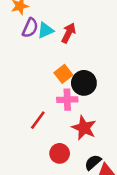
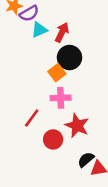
purple semicircle: (30, 28) -> (29, 13), moved, turned 36
black circle: (84, 83) -> (69, 58), moved
red circle: (60, 153) -> (53, 139), moved

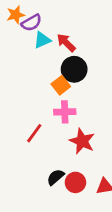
red arrow: (62, 32) -> (66, 43), turned -72
red circle: (53, 139) -> (75, 182), moved
black semicircle: (86, 160) -> (55, 177), moved

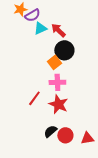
red star: (82, 141) -> (58, 104), moved

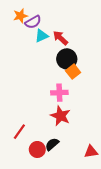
orange square: (54, 62) -> (73, 72), moved
red line: (34, 98) -> (19, 132), moved
red circle: (65, 135) -> (37, 149), moved

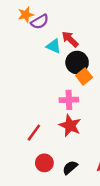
cyan triangle: (42, 36) -> (54, 46), moved, turned 48
red line: (19, 132) -> (34, 133), moved
black semicircle: (52, 144) -> (70, 168), moved

